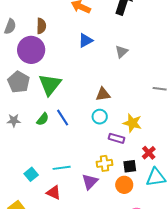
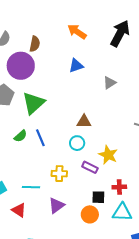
red cross: (149, 153) -> (119, 187), turned 32
yellow cross: (104, 163) -> (59, 174), moved

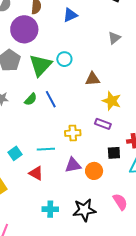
blue triangle: (76, 66) -> (70, 15), moved
cyan circle: (77, 143) -> (64, 59), moved
yellow star: (108, 155) -> (112, 101), moved
purple triangle: (56, 205) -> (73, 165), turned 30
orange circle: (90, 214) -> (94, 171), moved

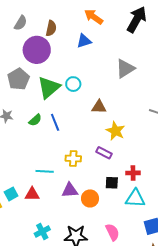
gray triangle: (114, 38) -> (125, 69), size x1.5
cyan square: (15, 153) -> (11, 194), moved
red triangle: (36, 173) -> (32, 194), turned -35
cyan cross: (50, 209) -> (42, 232), turned -35

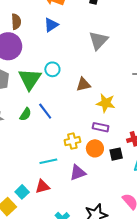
orange circle: (90, 198) -> (95, 148), moved

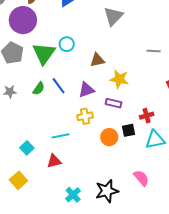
orange circle: (95, 148) -> (109, 137), moved
purple triangle: (78, 173) -> (86, 90), moved
cyan square: (22, 192) -> (27, 148), moved

